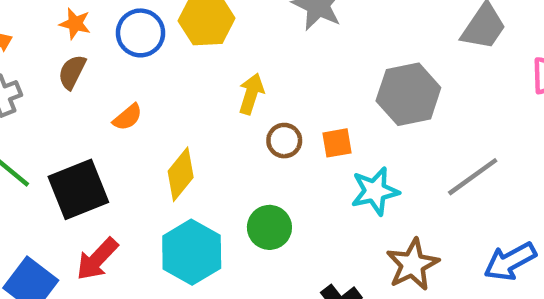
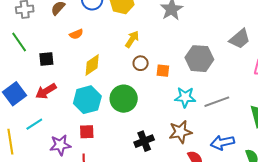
black square: (78, 189) -> (46, 59), size x0.6
cyan star: (375, 191) -> (185, 97), moved
green circle: (269, 227) -> (124, 99), size x1.4

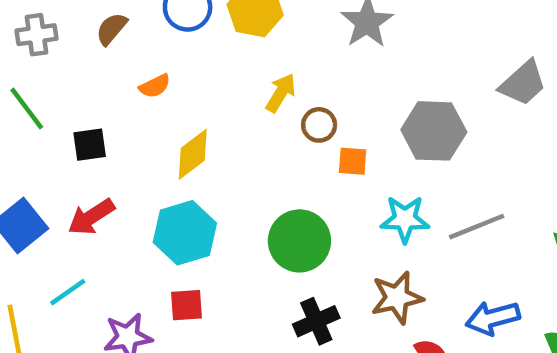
brown circle: (141, 63) -> (319, 125), moved
green circle: (124, 99) -> (299, 241), moved

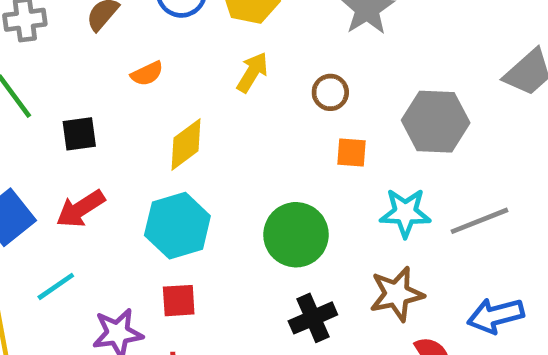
yellow arrow: (281, 93) -> (252, 72), moved
brown circle: (319, 125) -> (330, 92), moved

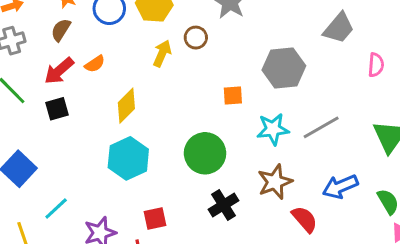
brown circle: (330, 92) -> (196, 38), moved
red arrow: (80, 209) -> (59, 71), moved
red square: (179, 301) -> (155, 219), moved

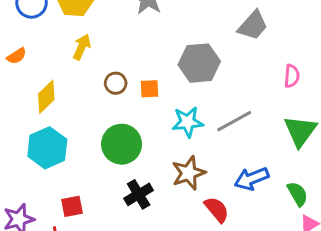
brown circle: (196, 38) -> (116, 83), moved
pink semicircle: (376, 65) -> (292, 76), moved

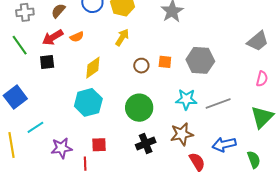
gray trapezoid: (253, 25) -> (258, 41), moved
orange square: (149, 89) -> (165, 62), moved

